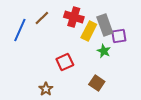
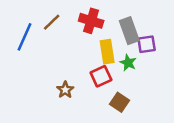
yellow rectangle: (89, 31) -> (107, 52), moved, turned -36
red square: (65, 62) -> (101, 76), moved
brown star: (46, 89) -> (65, 90), moved

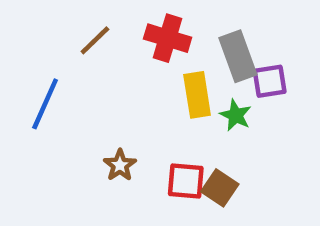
blue line: (25, 37) -> (45, 104), moved
red square: (101, 76) -> (186, 181), moved, turned 30

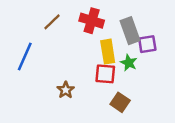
red square: (186, 181) -> (105, 74), moved

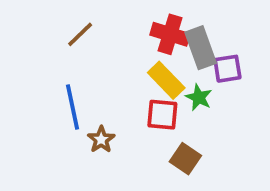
red cross: (92, 21) -> (170, 34), moved
yellow rectangle: (108, 52) -> (166, 80), turned -35
blue line: (25, 57) -> (72, 107), moved, turned -36

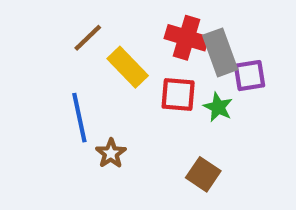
yellow rectangle: (166, 80) -> (128, 67), moved
red square: (162, 115) -> (178, 94), moved

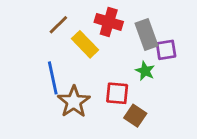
red cross: (187, 38) -> (109, 22), moved
red square: (178, 94) -> (117, 93), moved
brown star: (111, 153) -> (74, 102), size x1.6

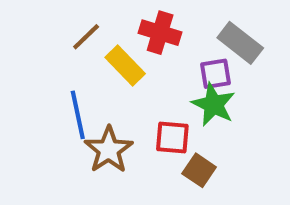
gray rectangle: (146, 35) -> (240, 43), moved, turned -32
purple square: (166, 50) -> (216, 74), moved
green star: (145, 71) -> (213, 105), size x1.5

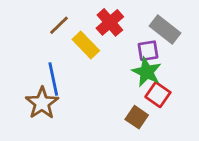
red cross: (160, 33) -> (110, 22), turned 32
red square: (172, 137) -> (158, 95), moved, turned 30
brown star: (109, 150) -> (42, 103), moved

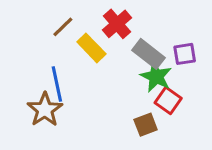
gray rectangle: (165, 29) -> (149, 54), moved
purple square: (148, 51) -> (185, 54), moved
brown square: (137, 117) -> (146, 125), turned 35

